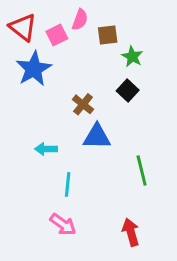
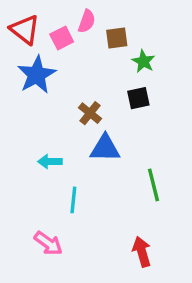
black square: (128, 90) -> (138, 98), turned 35
pink arrow: (63, 224) -> (48, 243), moved

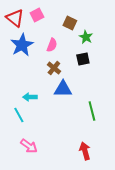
pink semicircle: (87, 21) -> (52, 45), moved
pink square: (62, 38) -> (37, 15), moved
brown square: (117, 38) -> (70, 23), turned 32
cyan line: (73, 200) -> (19, 115), moved, turned -35

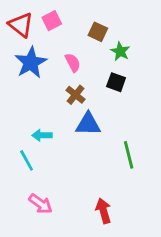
pink semicircle: (52, 45) -> (73, 63), turned -48
black square: (83, 59) -> (116, 82), turned 32
red arrow: (85, 151) -> (103, 211), moved

